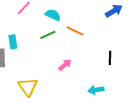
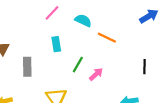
green line: (48, 35) -> (78, 65), moved, turned -35
cyan rectangle: (13, 42) -> (56, 44), moved

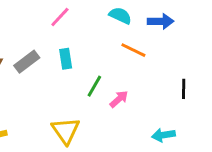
blue arrow: (149, 16) -> (161, 21), moved, turned 30
cyan semicircle: (83, 20) -> (120, 16), moved
gray rectangle: (27, 67) -> (27, 62), moved, turned 54

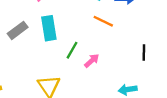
cyan rectangle: (66, 59) -> (49, 28), size x1.5

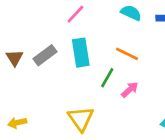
orange line: (103, 21) -> (127, 54), moved

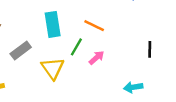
gray rectangle: (45, 55) -> (21, 50), moved
yellow triangle: (81, 119) -> (53, 68), moved

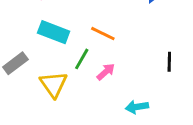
cyan rectangle: (53, 24) -> (54, 32), turned -60
cyan arrow: (133, 87) -> (137, 107), moved

